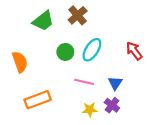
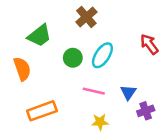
green trapezoid: (43, 21) -> (39, 36), moved
red arrow: (134, 51) -> (149, 44), moved
purple cross: (112, 105) -> (146, 111), moved, turned 32

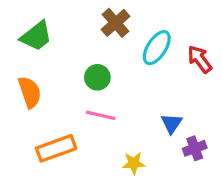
green trapezoid: (39, 36) -> (36, 36), moved
cyan ellipse: (102, 55) -> (157, 48), moved
pink line: (94, 91) -> (101, 115), moved

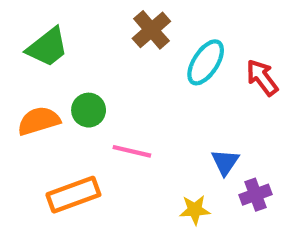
green circle: (97, 77) -> (89, 110), moved
orange semicircle: (30, 92) -> (39, 121), turned -88
yellow star: (134, 163) -> (195, 210), moved

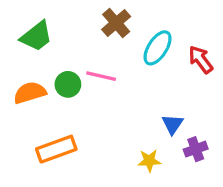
pink line: (132, 151) -> (101, 76), moved

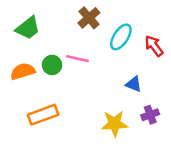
blue triangle: (172, 124) -> (134, 84), moved, turned -42
yellow star: (149, 161) -> (114, 124), size x1.5

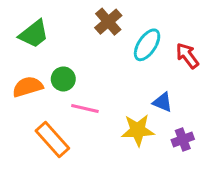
pink line: (78, 59) -> (85, 108), moved
orange rectangle: (43, 115) -> (52, 139), turned 68
yellow star: (114, 124) -> (138, 130), moved

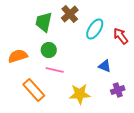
green trapezoid: (34, 34) -> (44, 22), moved, turned 140
green circle: (63, 79) -> (49, 50), moved
yellow star: (138, 130) -> (80, 94), moved

